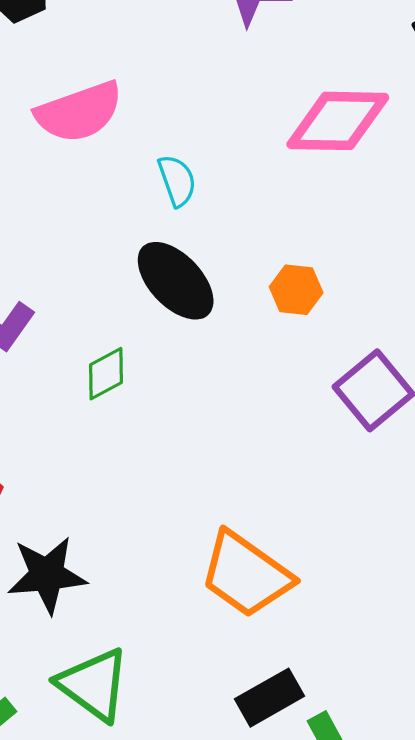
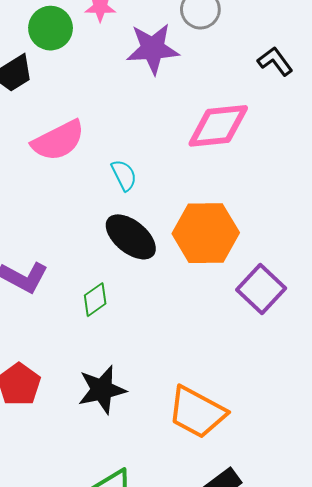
orange hexagon: (296, 290) -> (206, 233), size x2.0
black star: (47, 575) -> (102, 390), moved

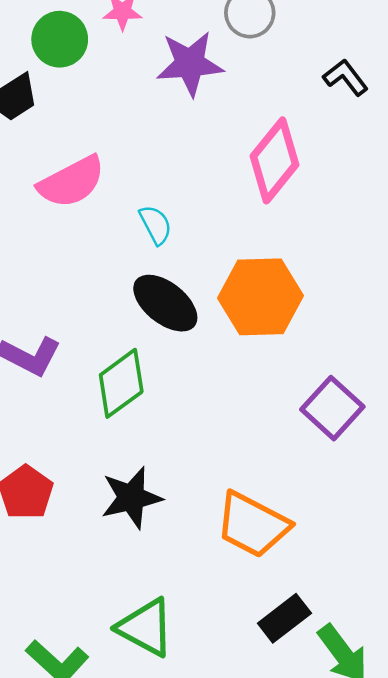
pink diamond: (218, 126) -> (274, 160), turned -44
purple square: (261, 289) -> (332, 408), moved
green diamond: (95, 300) -> (121, 383), size x1.6

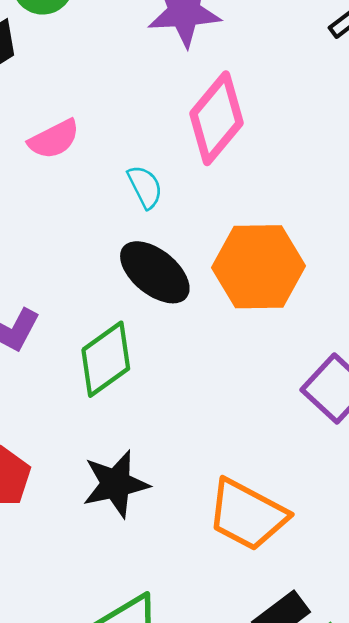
pink diamond: (274, 160) -> (216, 118), moved
pink semicircle: (71, 182) -> (54, 139), size x0.7

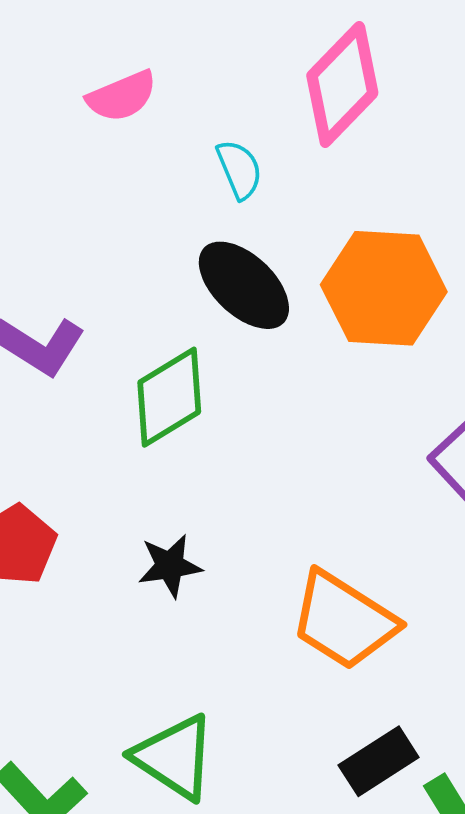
black star: (116, 484) -> (170, 566), size x0.7

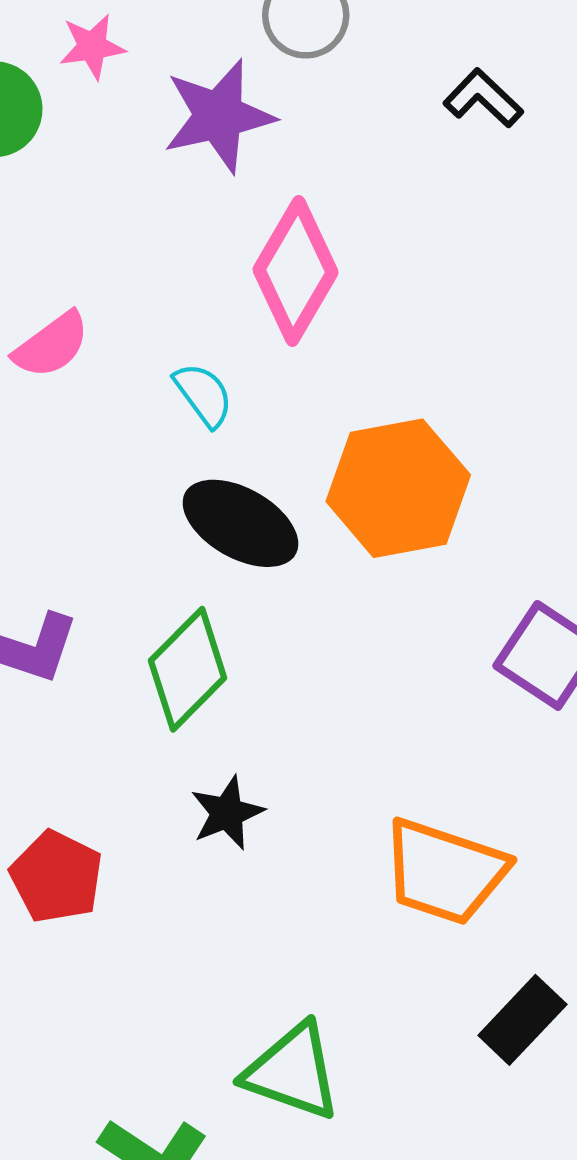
black star: (170, 566) -> (227, 813), moved

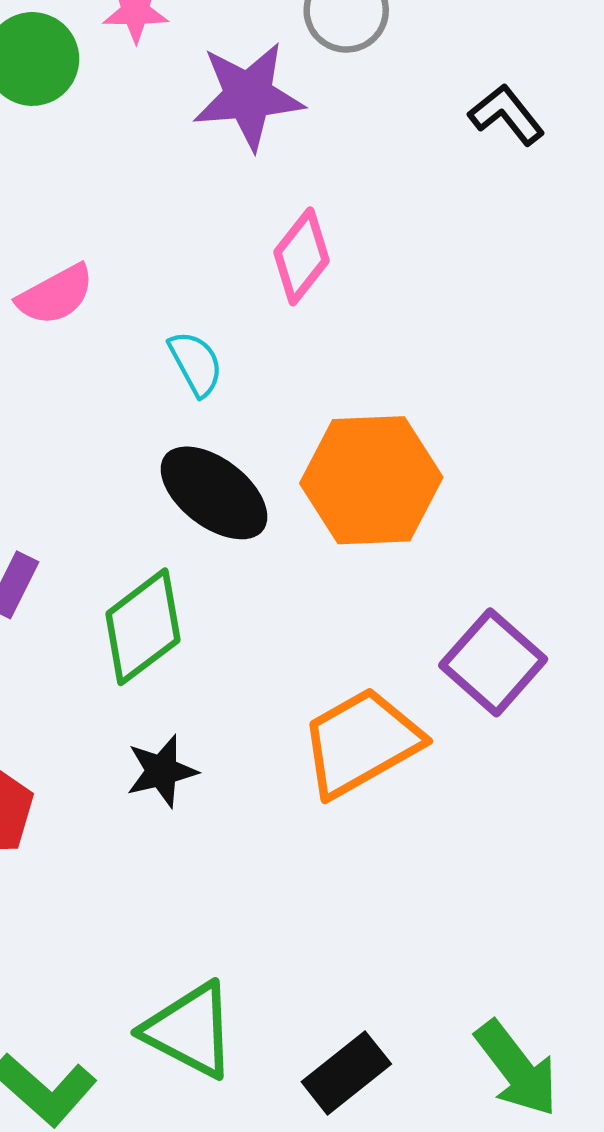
pink diamond: (296, 271) -> (302, 256), size x0.7
orange trapezoid: (445, 872) -> (361, 742), moved, turned 124
black rectangle: (522, 1020) -> (346, 1073), moved

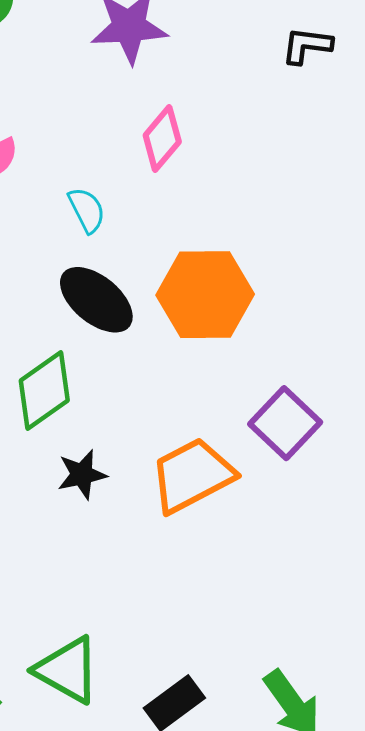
black L-shape: (506, 115) -> (307, 45), turned -46
black star: (162, 771) -> (82, 475), moved

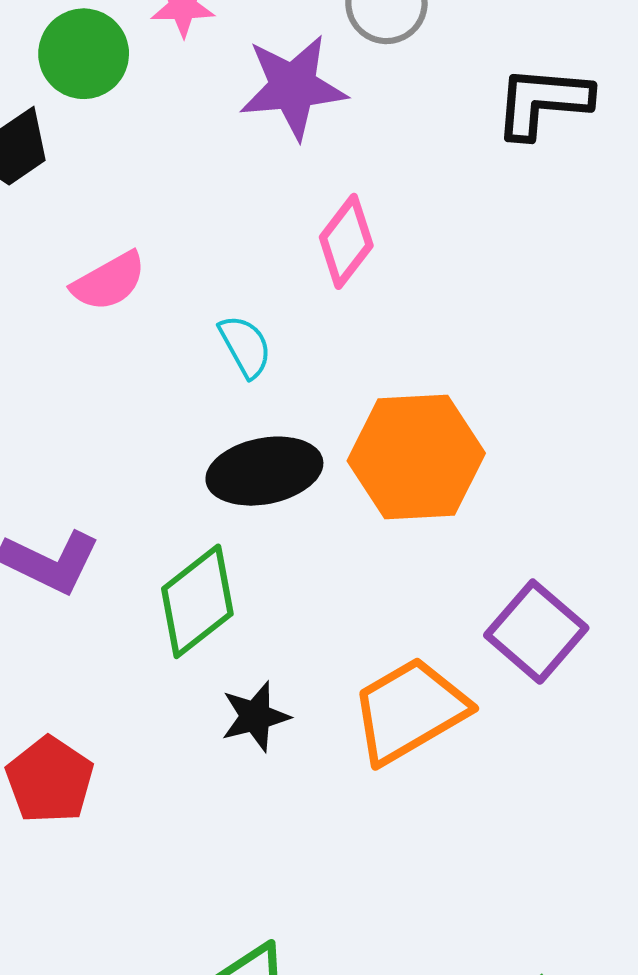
black L-shape: (307, 45) -> (543, 102), size x1.4
black ellipse: (96, 300) -> (264, 471), turned -48

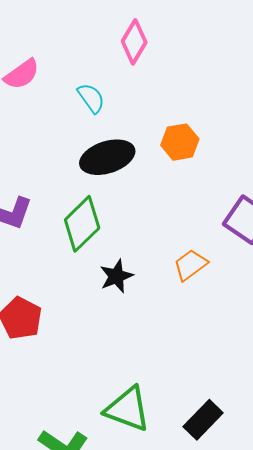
orange hexagon: (416, 457) -> (180, 142), size x0.6
orange trapezoid: (410, 711) -> (190, 265), size x0.6

